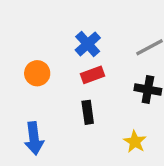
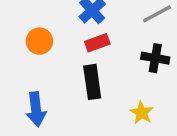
black rectangle: (88, 112) -> (92, 82), size x1.4

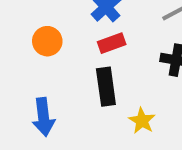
yellow star: (142, 113) -> (142, 121), moved

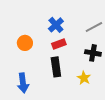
yellow star: (142, 121) -> (84, 78), moved

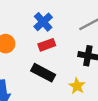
black rectangle: (56, 67) -> (43, 73), turned -54

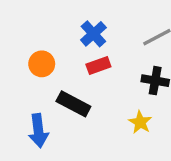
black rectangle: (43, 73) -> (73, 104), moved

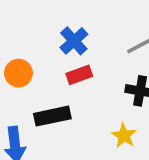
black rectangle: (73, 104) -> (52, 116), turned -40

